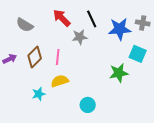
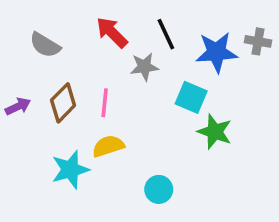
cyan square: (138, 54) -> (191, 97), moved
green star: (119, 73) -> (215, 132), turned 30
cyan star: (39, 94) -> (70, 170), size x1.5

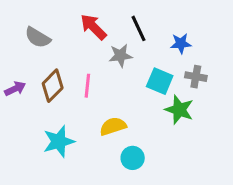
gray cross: (258, 41) -> (196, 77), moved
blue star: (217, 52) -> (181, 43), size x0.6
yellow semicircle: (108, 146) -> (113, 126), moved

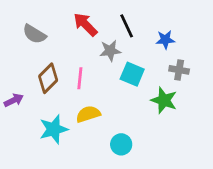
cyan square: (160, 81) -> (132, 74), moved
purple arrow: (15, 89) -> (14, 100), moved
yellow semicircle: (113, 126) -> (88, 114), moved

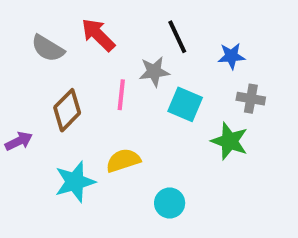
red arrow: (85, 24) -> (98, 35), moved
pink line: (80, 78) -> (121, 95), moved

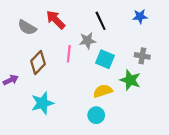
blue star: (231, 56) -> (140, 16), moved
yellow semicircle: (123, 160) -> (103, 91), moved

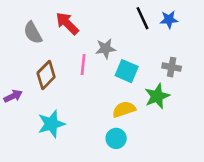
black line: (101, 21) -> (143, 18), moved
gray semicircle: (27, 27) -> (33, 33), turned 30
green star: (130, 80) -> (157, 96), turned 30

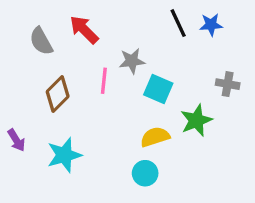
gray cross: (172, 67) -> (228, 84), moved
purple arrow: (13, 96) -> (16, 140), moved, turned 84

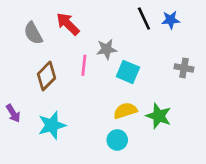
green star: (196, 120) -> (159, 116), moved, turned -30

